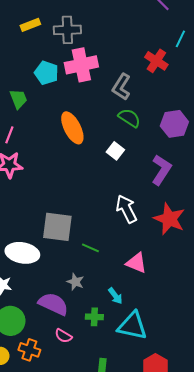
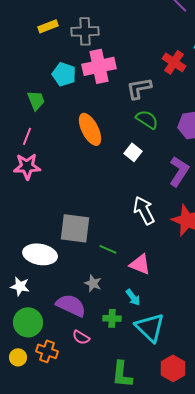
gray L-shape: (121, 87) -> (139, 88), turned 48
pink triangle: (136, 263) -> (140, 264), moved
cyan triangle: (132, 326) -> (150, 327), turned 32

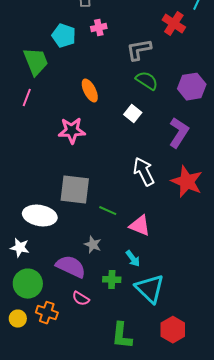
pink cross: (99, 66) -> (99, 28), size x0.5
green trapezoid: (36, 100) -> (36, 62), size x1.4
orange ellipse: (90, 129) -> (90, 91), size x0.7
pink star: (27, 166) -> (72, 131), moved

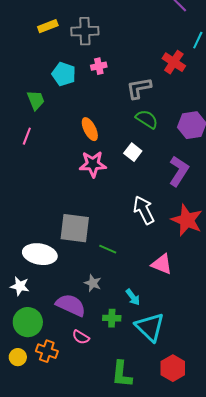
green trapezoid: (36, 62) -> (36, 100), size x0.7
pink star: (72, 131) -> (93, 164), moved
pink triangle: (140, 226) -> (162, 264), moved

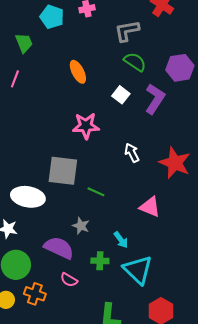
pink star: (93, 164) -> (86, 126), moved
purple L-shape: (179, 171) -> (155, 99), moved
white arrow: (144, 210) -> (132, 153), size x0.7

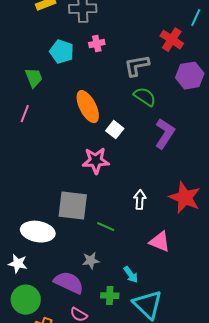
purple hexagon: (180, 68) -> (190, 76), moved
orange ellipse: (78, 72) -> (88, 107), size x1.4
white square: (121, 95) -> (115, 130), moved
white arrow: (132, 153) -> (140, 200), moved, turned 30
gray star: (81, 226) -> (91, 261), turned -30

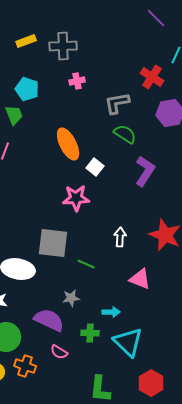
cyan pentagon: (62, 52) -> (27, 89), moved
cyan arrow: (131, 275) -> (111, 312), turned -54

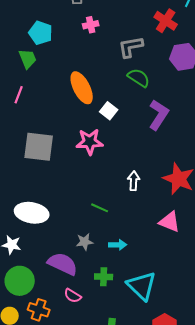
gray square: (53, 243) -> (39, 147), moved
pink triangle: (140, 279) -> (170, 222), moved
cyan arrow: (111, 312) -> (118, 245), moved

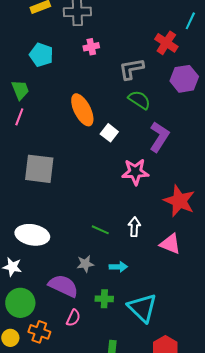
green trapezoid: (28, 59) -> (20, 90), moved
pink star: (90, 142) -> (135, 172), moved
white arrow: (134, 181) -> (134, 227), moved
pink semicircle: (73, 296) -> (73, 318), turned -96

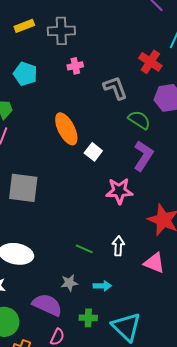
gray L-shape: (131, 69) -> (115, 88), turned 80
green semicircle: (139, 100) -> (139, 120), moved

